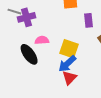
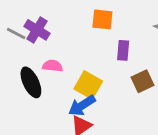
gray line: (14, 12) -> (16, 34), moved
purple cross: (26, 17) -> (37, 30), turned 36

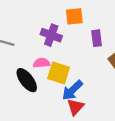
purple cross: (37, 30) -> (51, 35), moved
yellow square: (88, 85) -> (59, 73), moved

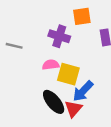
black ellipse: (27, 80) -> (54, 102), moved
red triangle: (75, 107) -> (73, 109), moved

